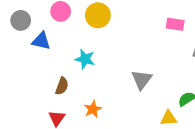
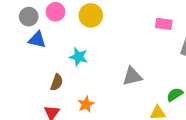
gray circle: (21, 20) -> (29, 17), moved
gray triangle: (142, 80) -> (132, 76), turned 40

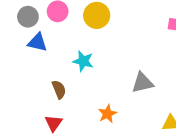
brown semicircle: (57, 82) -> (59, 89), turned -42
orange star: (86, 104) -> (107, 114), moved

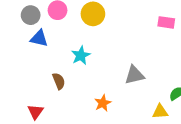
cyan star: (83, 61) -> (81, 55), turned 30
red triangle: (54, 123) -> (36, 112), moved

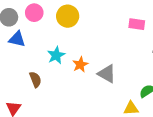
gray triangle: (134, 75) -> (107, 74), turned 42
orange star: (103, 103) -> (80, 65), moved

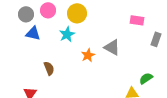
cyan star: (56, 55) -> (67, 34), moved
gray triangle: (107, 74) -> (112, 47), moved

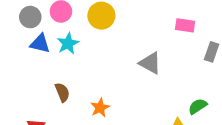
cyan star: (67, 34) -> (68, 44), moved
orange star: (88, 55) -> (100, 108), moved

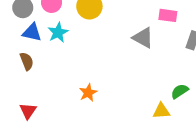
gray triangle: (150, 63) -> (143, 38), moved
brown semicircle: (62, 92) -> (27, 61), moved

